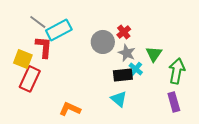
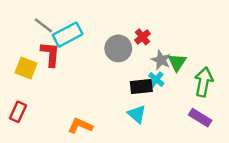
gray star: (127, 53) -> (161, 60), moved
red rectangle: (30, 79) -> (18, 112), moved, size x0.7
purple rectangle: (174, 102) -> (200, 118), turned -42

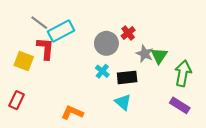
cyan cross: (156, 80) -> (102, 71), moved

